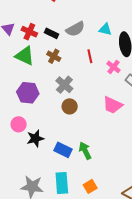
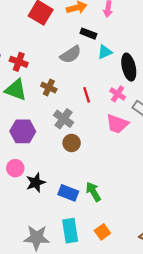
cyan triangle: (105, 29) -> (105, 52), turned -32
black rectangle: (51, 33) -> (88, 34), moved
red line: (90, 56) -> (87, 95), moved
pink trapezoid: (113, 105) -> (117, 124), moved

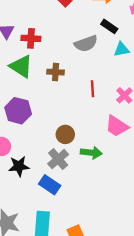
red cross: (19, 62) -> (31, 38), turned -30
brown cross: (49, 87) -> (56, 72), turned -35
gray cross: (64, 119) -> (58, 159), moved
green arrow: (93, 192) -> (91, 153), moved, turned 114

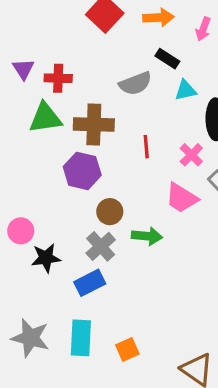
green triangle: (21, 66) -> (45, 118), turned -40
brown cross: (56, 72) -> (94, 125), size x1.6
purple hexagon: (18, 111) -> (82, 171), moved
blue rectangle: (50, 185) -> (90, 283), turned -60

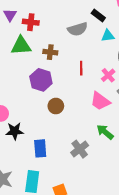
brown cross: (94, 125) -> (50, 52), size x0.6
green arrow: (147, 236) -> (105, 132), moved, turned -150
gray cross: (101, 246) -> (80, 149), moved
blue rectangle: (90, 283) -> (40, 148), turned -72

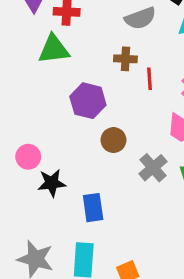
brown cross: (50, 52) -> (125, 59), moved
gray cross: (80, 149) -> (153, 168), moved

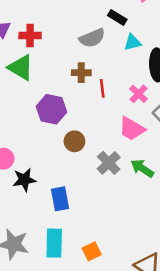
green triangle: (54, 49) -> (21, 68), turned 40

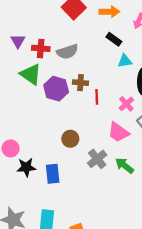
gray semicircle: (92, 38) -> (67, 52), moved
purple hexagon: (51, 109) -> (56, 89), moved
blue rectangle: (60, 199) -> (53, 174), moved

